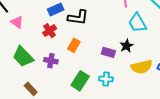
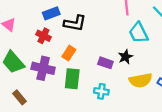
red cross: (50, 31) -> (43, 36), turned -32
purple cross: (51, 61) -> (43, 68), size x1.5
green rectangle: (80, 81) -> (72, 79), moved, turned -30

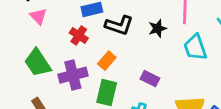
black star: (125, 57) -> (158, 28), moved
purple cross: (43, 68) -> (73, 75), turned -35

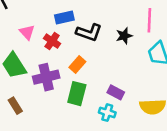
pink triangle: (38, 16) -> (27, 32), moved
purple rectangle: (150, 79) -> (116, 92), moved

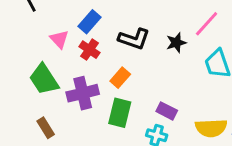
blue rectangle: (64, 17) -> (90, 22), moved, turned -36
pink line: (149, 20) -> (207, 24), turned 40

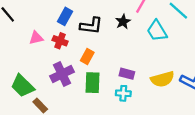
blue rectangle: (90, 22) -> (65, 16), moved
pink triangle: (59, 39) -> (36, 38), turned -48
green trapezoid: (44, 79) -> (22, 86), moved

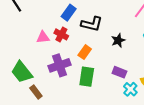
black star: (123, 22) -> (118, 40), moved
pink triangle: (36, 38) -> (43, 37), moved
cyan cross: (123, 93) -> (130, 89), moved, turned 32

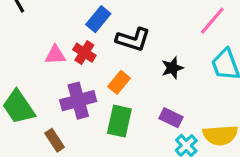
brown rectangle: (36, 92) -> (55, 140), moved

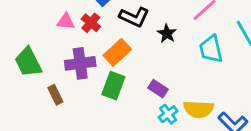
black star: (172, 68) -> (167, 34), moved, turned -30
orange rectangle: (119, 82) -> (117, 52), size x1.4

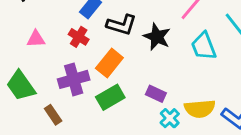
pink triangle: (66, 22) -> (36, 39), moved
black star: (167, 34) -> (157, 37), size x1.4
green rectangle: (113, 86) -> (110, 97), turned 48

